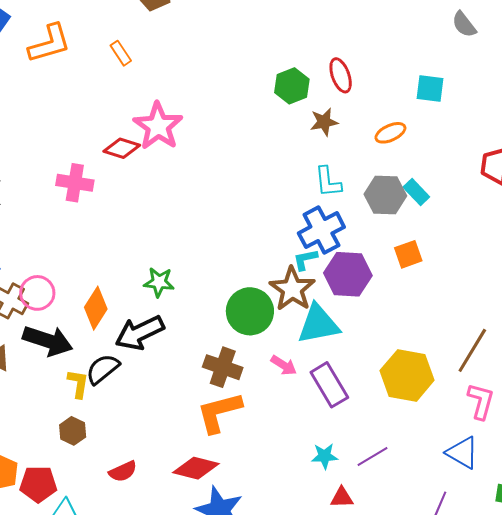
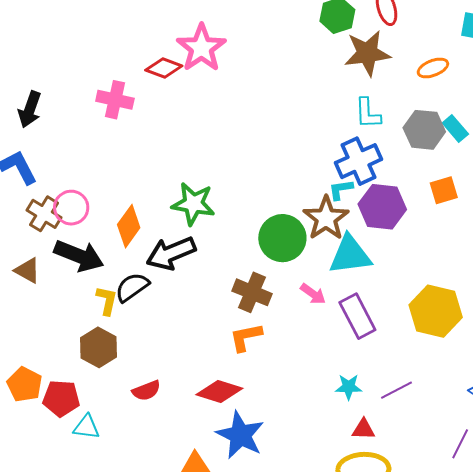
brown star: (324, 122) -> (367, 53), size x1.6
green star: (159, 282) -> (193, 204), size x1.4
orange L-shape: (219, 412) -> (246, 337), size x0.7
brown hexagon: (73, 431) -> (99, 347), size x1.4

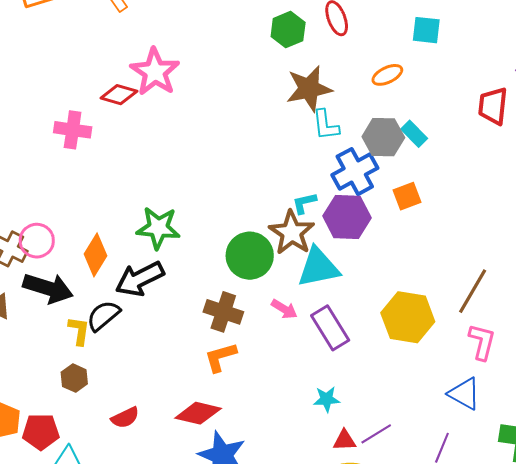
brown star: (367, 53) -> (309, 89), moved
blue cross: (358, 161) -> (355, 172), moved
brown hexagon: (99, 347) -> (74, 378), size x0.7
purple line: (396, 390) -> (376, 434), moved

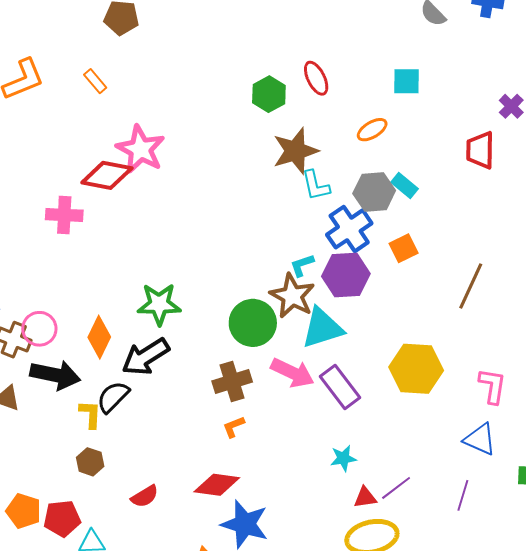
red diamond: (119, 95) -> (107, 175), size x1.4
brown line: (473, 291) -> (471, 286), moved
pink arrow: (284, 309) -> (292, 373), size x1.6
brown cross: (223, 312) -> (232, 382), turned -30
orange L-shape: (220, 357) -> (234, 427), size x0.7

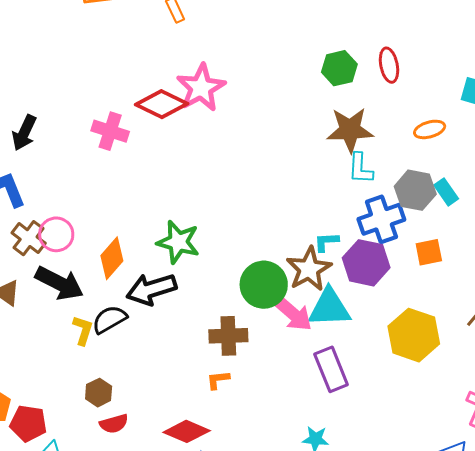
yellow hexagon: (416, 369) -> (414, 335), moved
pink arrow: (292, 373) -> (292, 313), moved
brown hexagon: (90, 462) -> (99, 393), moved

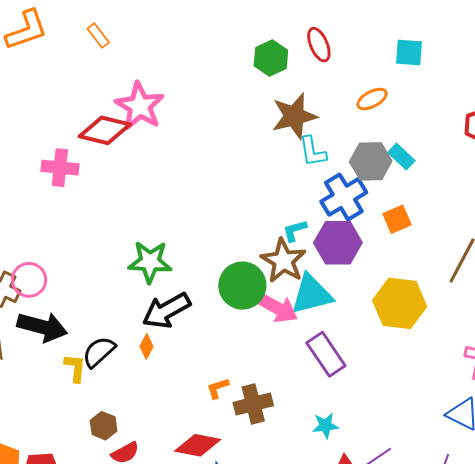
orange diamond: (112, 258) -> (147, 346), moved, size x0.6
black arrow: (151, 289) -> (166, 311), moved
brown cross: (228, 336) -> (253, 404), moved

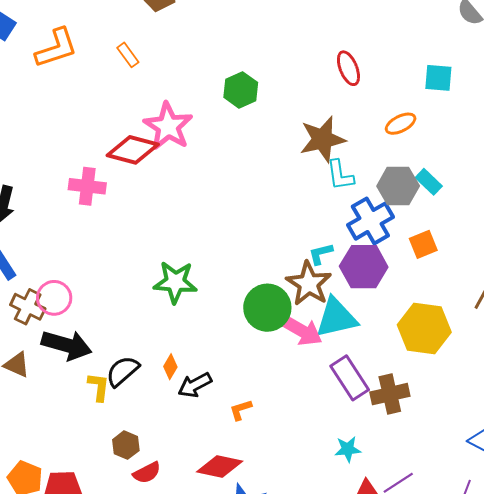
green hexagon: (271, 58) -> (241, 90), moved
black arrow: (166, 311) -> (195, 385), moved, size x0.7
brown cross: (253, 404) -> (390, 394), moved

